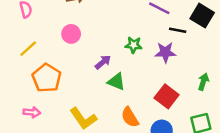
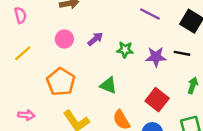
black line: (178, 30) -> (182, 53), moved
purple arrow: (103, 62) -> (95, 39), moved
orange pentagon: (47, 78) -> (61, 82), moved

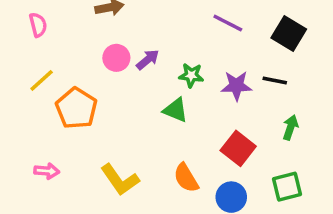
pink circle: (64, 39) -> (116, 58), moved
orange pentagon: (61, 82) -> (76, 108), moved
green triangle: (108, 85) -> (176, 110), moved

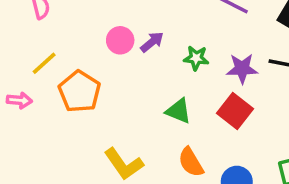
green triangle: (176, 110) -> (178, 111), moved
red square: (238, 148) -> (235, 111), moved
pink arrow: (47, 171) -> (19, 100), moved

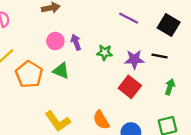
purple arrow: (152, 42) -> (76, 42), turned -70
green triangle: (178, 111) -> (61, 71), moved

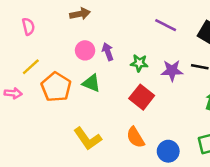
red square: (130, 87) -> (142, 97), moved

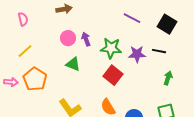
green star: (139, 63) -> (111, 48), size x1.5
orange pentagon: (56, 87) -> (35, 79), moved
pink arrow: (13, 93) -> (11, 82), moved

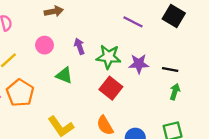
black square: (167, 24) -> (174, 16), moved
pink circle: (68, 38) -> (45, 45), moved
black line: (159, 51) -> (170, 70), moved

